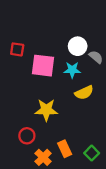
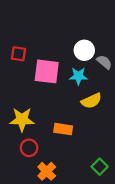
yellow star: (46, 110) -> (22, 120), moved
orange rectangle: (65, 149) -> (63, 129), moved, turned -56

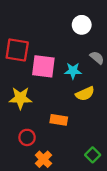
white circle: (84, 50) -> (82, 25), moved
red square: (18, 54) -> (17, 50), size x1.6
yellow star: (22, 120) -> (20, 98), moved

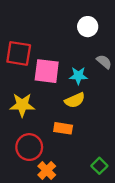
yellow semicircle: (85, 94) -> (75, 100), moved
red circle: (27, 137) -> (29, 147), size x1.5

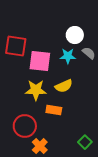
white circle: (88, 27) -> (75, 35), moved
cyan star: (78, 76) -> (68, 56), moved
yellow star: (22, 105) -> (36, 90), moved

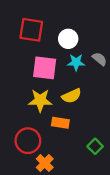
white circle: (75, 35) -> (68, 39), moved
red square: (16, 46) -> (31, 30), moved
green square: (85, 142) -> (95, 146), moved

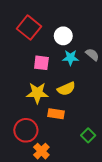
red square: (31, 30) -> (29, 28), turned 30
pink square: (45, 68) -> (41, 63), size x0.7

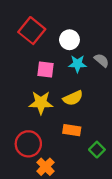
orange rectangle: (56, 114) -> (72, 130), moved

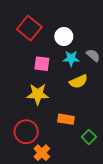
yellow semicircle: (73, 98) -> (78, 81), moved

